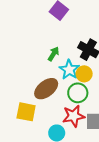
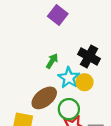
green circle: (78, 93) -> (69, 109), moved

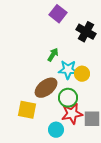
black cross: (89, 56) -> (86, 32), moved
cyan star: (69, 78) -> (68, 70), turned -30

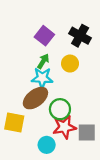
purple square: (58, 14) -> (44, 36), moved
cyan star: (68, 70) -> (42, 78), moved
yellow circle: (82, 74) -> (70, 64), moved

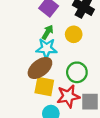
green circle: (60, 109) -> (77, 72), moved
yellow square: (14, 123) -> (44, 86), moved

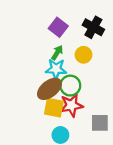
green circle: (77, 72) -> (70, 86), moved
red star: (68, 96) -> (71, 105), moved

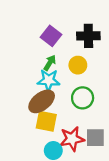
black cross: (93, 27) -> (88, 36), turned -30
green circle: (70, 86) -> (83, 98), moved
red star: (71, 105) -> (72, 139), moved

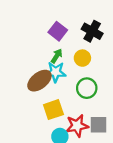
black cross: (88, 36) -> (92, 31), turned 30
brown ellipse: (42, 101) -> (39, 81), moved
yellow square: (46, 121) -> (53, 110), turned -30

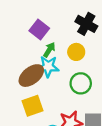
purple square: (58, 31) -> (39, 29), moved
yellow square: (53, 110) -> (32, 106), moved

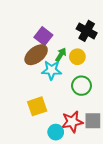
green arrow: (49, 50) -> (61, 55), moved
brown ellipse: (31, 76) -> (36, 55), moved

